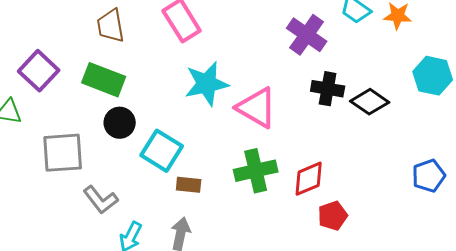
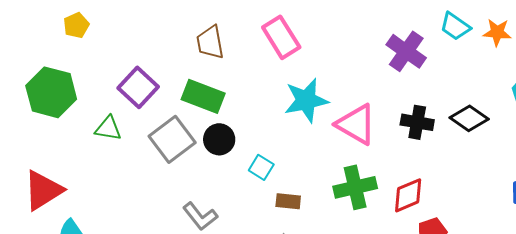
black cross: (328, 89) -> (417, 122), moved
cyan square: (162, 151) -> (261, 167), size x0.6
gray square: (63, 153) -> (172, 139), moved, turned -33

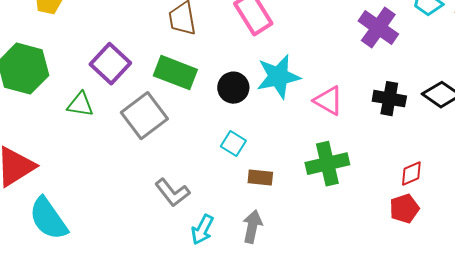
pink triangle: (356, 124) -> (328, 101), size x0.7
black circle: (219, 139) -> (233, 88), moved
red diamond: (408, 195) -> (411, 174), moved, size x0.7

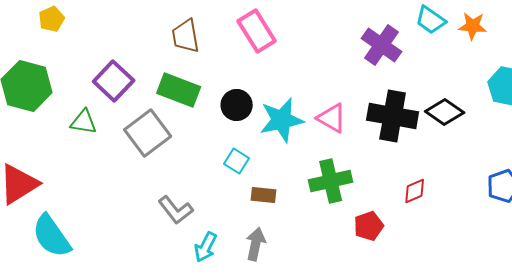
cyan star: (278, 77) -> (282, 120), moved
black cross: (389, 99) -> (393, 116), size x1.5
red pentagon: (404, 209) -> (369, 226), moved

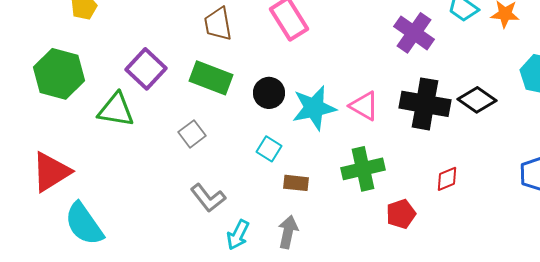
green triangle: (84, 122) -> (116, 110), size x1.4
gray square: (148, 133) -> (192, 134), moved, size x0.6

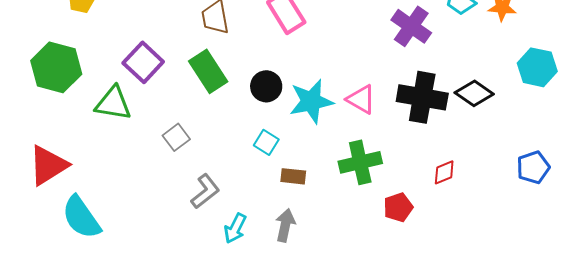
green rectangle: (211, 78) -> (208, 71), turned 36
gray square: (192, 134) -> (176, 137), moved
gray L-shape: (208, 198) -> (205, 191), turned -90

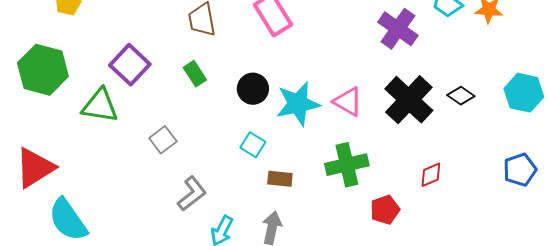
cyan hexagon: (537, 67) -> (524, 93), moved
green rectangle: (208, 71) -> (195, 74), size x0.6
black diamond: (474, 93) -> (461, 96), size x0.7
black cross: (422, 97) -> (409, 100), turned 33

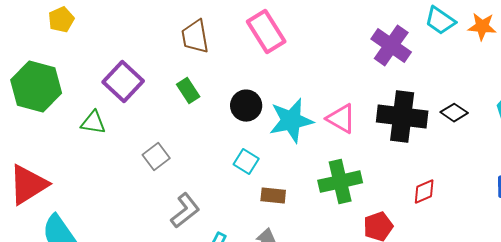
black cross: (409, 100) -> (402, 117), turned -36
green triangle: (100, 106) -> (93, 123), size x0.7

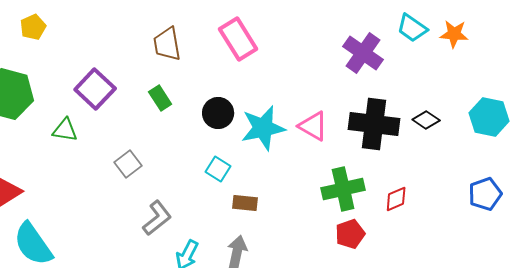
green cross: (340, 182) -> (343, 189), moved

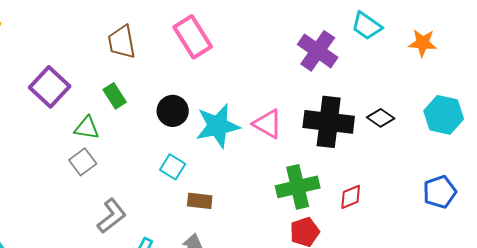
orange star: (454, 34) -> (423, 43), moved
green triangle: (65, 130) -> (87, 128), moved

